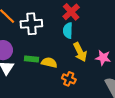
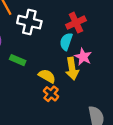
pink star: (103, 58) -> (83, 57), moved
yellow semicircle: (49, 63) -> (47, 76), moved

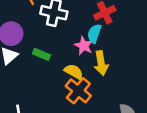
pink star: (83, 57) -> (84, 46), moved
orange cross: (51, 94) -> (78, 91), size x1.5

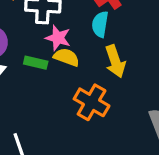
pink star: (84, 46) -> (58, 38), moved
yellow semicircle: (74, 72) -> (66, 57), moved

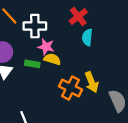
cyan semicircle: (100, 24) -> (87, 37), moved
yellow arrow: (115, 61) -> (92, 82), moved

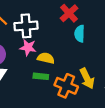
pink star: (46, 47) -> (28, 48), moved
green rectangle: (32, 64) -> (41, 76), moved

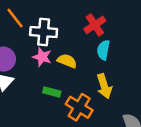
yellow semicircle: (46, 58) -> (67, 61), moved
yellow arrow: (87, 78) -> (104, 86), moved

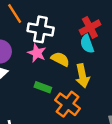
cyan semicircle: (103, 50) -> (87, 44), moved, turned -36
yellow arrow: (104, 86) -> (82, 76), moved

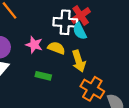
white cross: (41, 29) -> (65, 22), moved
orange cross: (67, 104) -> (92, 89), moved

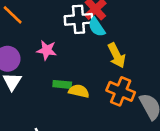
yellow semicircle: (56, 48) -> (79, 91), moved
yellow arrow: (79, 61) -> (117, 55), moved

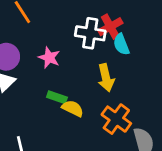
cyan semicircle: (97, 27) -> (121, 44), moved
yellow arrow: (117, 55) -> (106, 78), moved

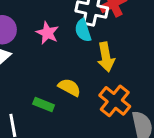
cyan semicircle: (121, 44) -> (83, 30), moved
green rectangle: (57, 97) -> (44, 104), moved

